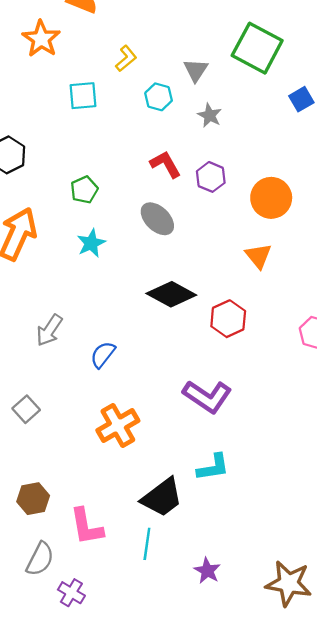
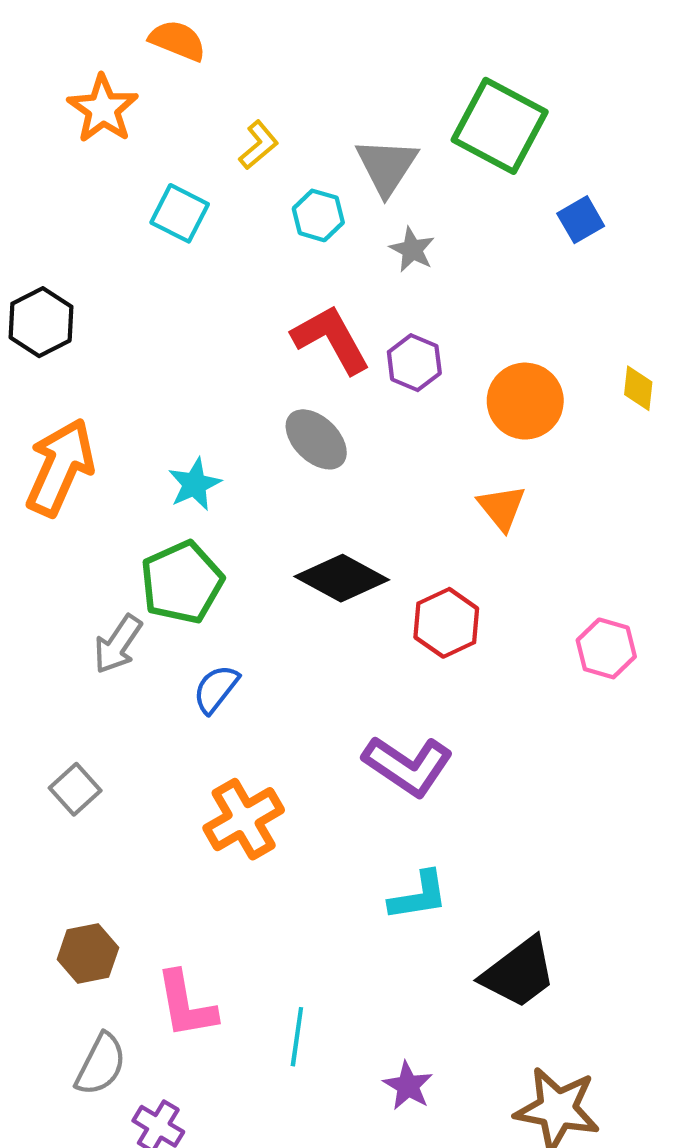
gray triangle: (196, 70) -> (387, 166), size x1.4
cyan square: (83, 96) -> (180, 213), turned 32
red L-shape: (165, 164) -> (331, 339), size x1.4
green pentagon: (84, 190) -> (182, 582), moved, size x1.6
black trapezoid: (162, 497) -> (519, 973), moved

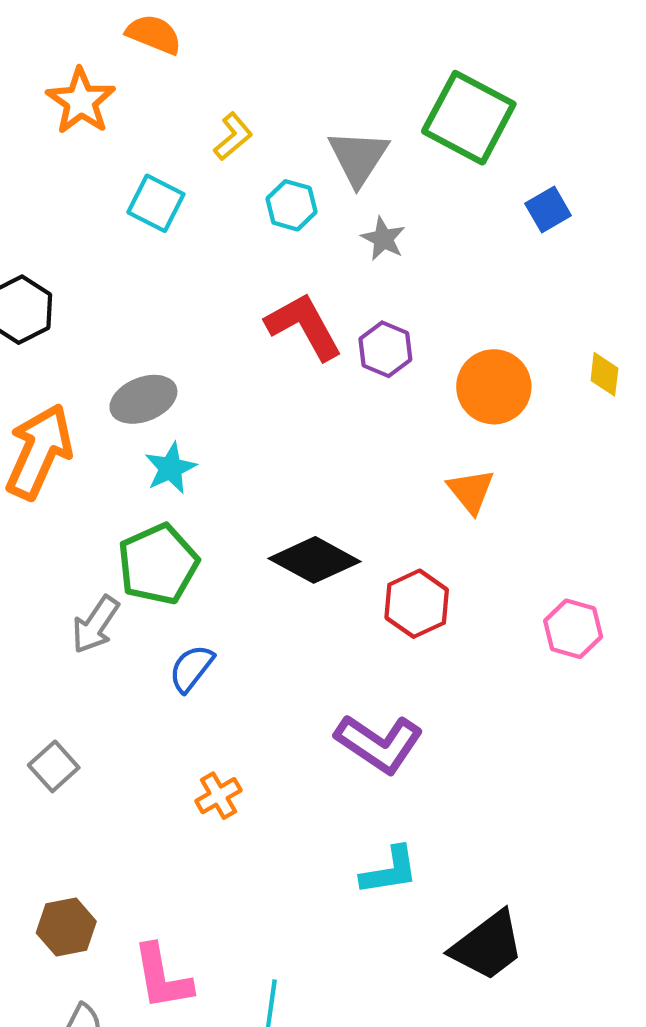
gray ellipse: (316, 439) -> (143, 399), moved, turned -66
orange cross: (244, 819) -> (218, 796), size x0.6

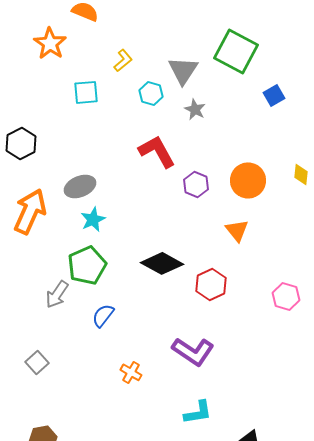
cyan square: (156, 203) -> (86, 92), turned -32
purple hexagon: (385, 349) -> (196, 184), moved
orange cross: (218, 796) -> (131, 372), moved, turned -30

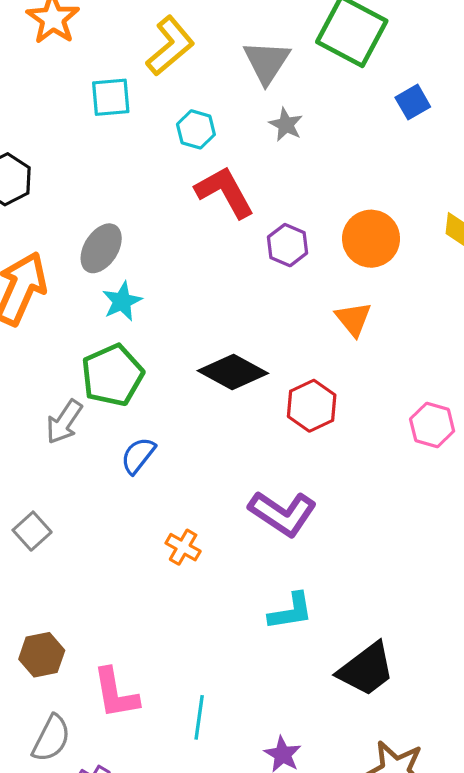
yellow L-shape: (123, 60) -> (170, 46), size x1.6
cyan hexagon: (151, 93) -> (196, 129), moved
gray ellipse: (80, 186) -> (101, 248), turned -36

